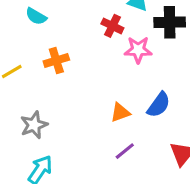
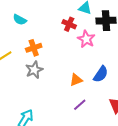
pink star: (138, 50) -> (86, 39), turned 30
gray star: (34, 125) -> (34, 70), moved

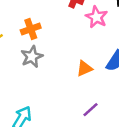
purple line: (80, 105) -> (91, 110), moved

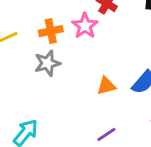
pink star: (96, 17) -> (85, 26), moved

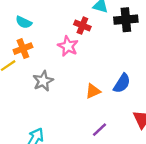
orange cross: (51, 31) -> (23, 49), moved

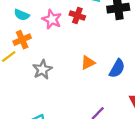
pink star: (68, 46) -> (52, 19), moved
orange triangle: (93, 91) -> (88, 63), moved

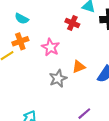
pink star: (52, 19) -> (51, 47), moved
gray star: (42, 70) -> (58, 79), moved

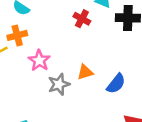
pink star: (51, 47) -> (39, 61), moved

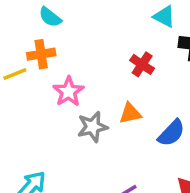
red cross: (82, 19) -> (142, 64), moved

